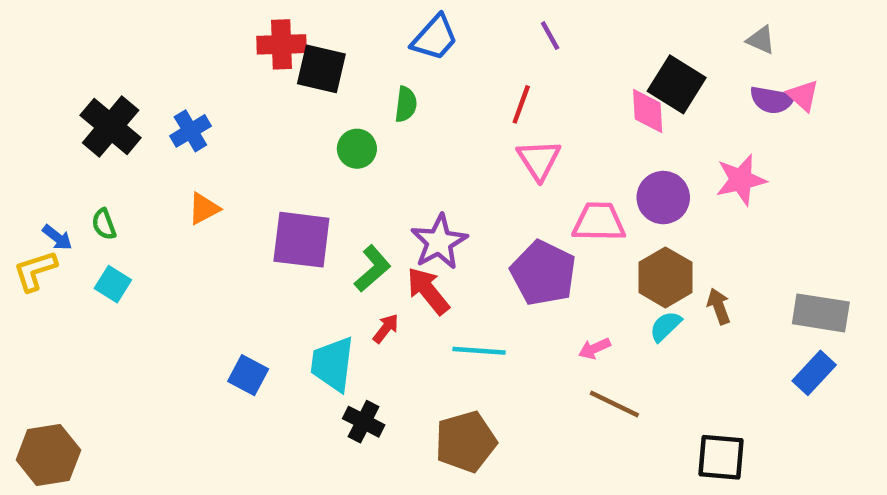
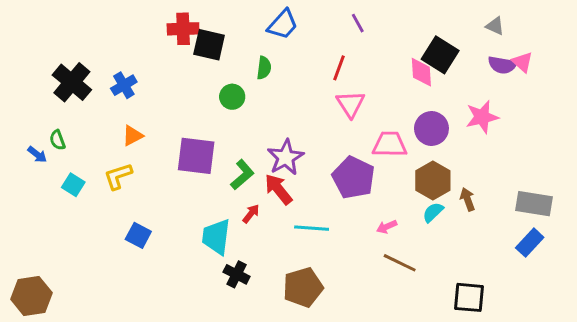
green semicircle: (104, 224) -> (57, 140), moved
yellow L-shape: (35, 271) -> (118, 176), moved
blue square: (248, 375) -> (138, 235), moved

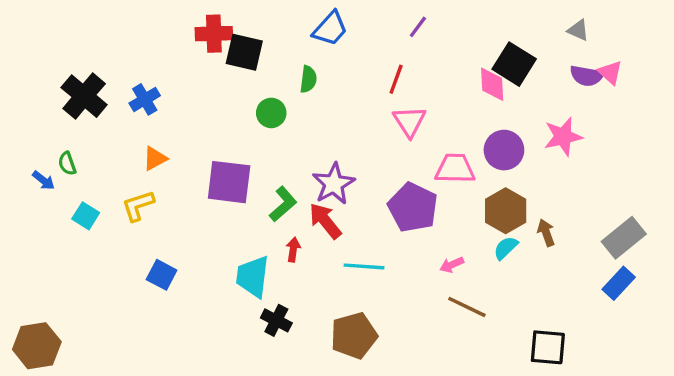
purple line: (358, 23) -> (418, 27), turned 66
gray rectangle: (534, 204) -> (624, 238), turned -48
red arrow: (251, 214) -> (293, 250), turned -30

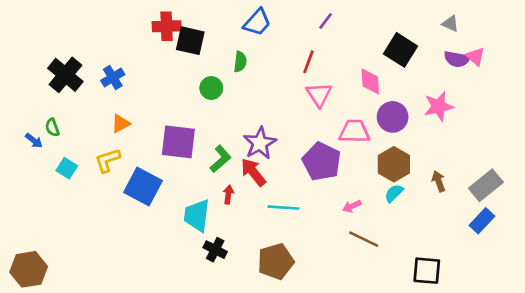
pink diamond: (492, 84) -> (370, 81), moved
brown arrow: (546, 233) -> (439, 181), moved
blue square: (162, 275) -> (143, 187), moved, size x1.6

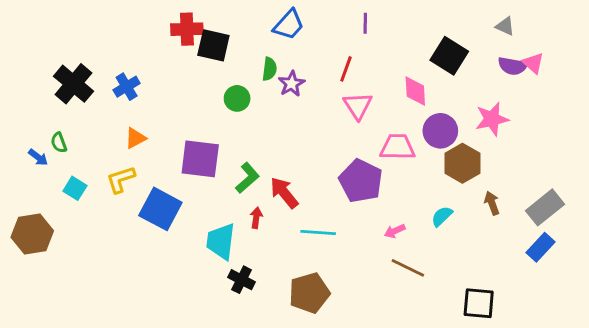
purple line: (326, 21) -> (365, 23), turned -36
purple star: (260, 143) -> (292, 84), moved, size x0.7
brown hexagon: (394, 164) -> (462, 163), moved
brown hexagon: (29, 269) -> (32, 234), moved

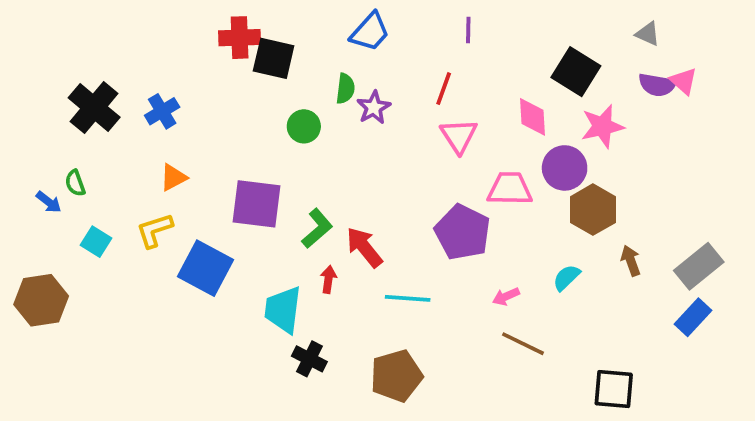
pink star: (492, 119) -> (602, 126), moved

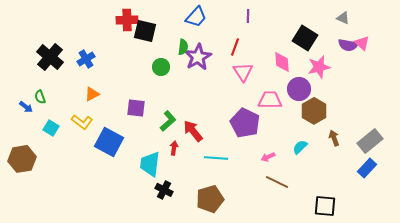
purple star: (374, 107) -> (198, 57), size x1.5
purple square: (257, 204) -> (136, 108), size x0.7
yellow L-shape: (155, 230) -> (82, 122), turned -125

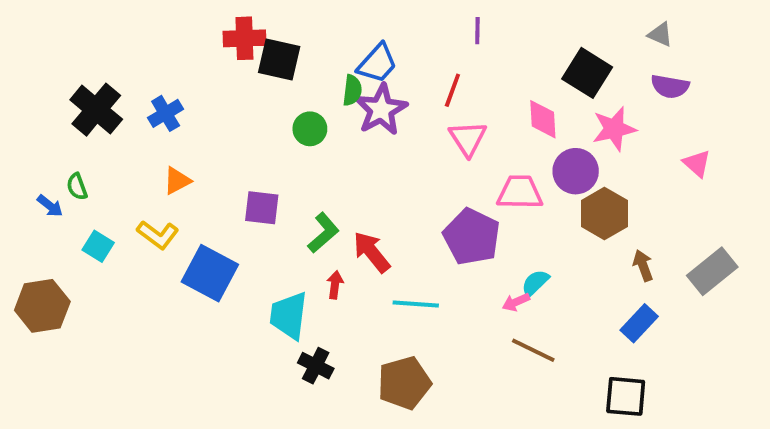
blue trapezoid: (196, 17) -> (377, 63), moved
pink triangle: (362, 43) -> (697, 163), moved
cyan semicircle: (300, 147) -> (535, 283), moved
blue rectangle: (367, 168) -> (639, 323), moved

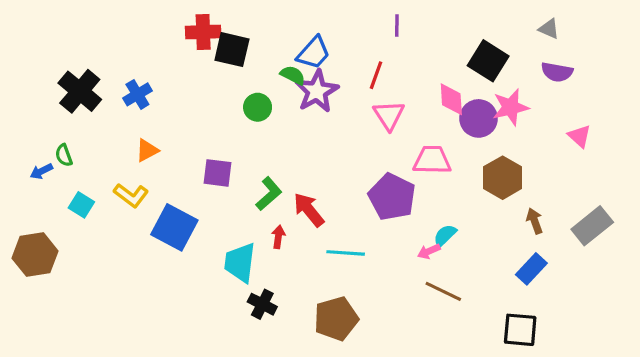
green semicircle: (352, 90) -> (293, 75), turned -70
purple circle: (576, 171) -> (479, 118), moved
blue arrow: (50, 206) -> (41, 171), turned 115

